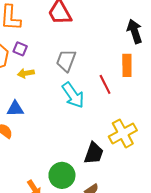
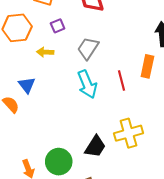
purple square: (20, 49) -> (58, 26), moved, turned 32
blue triangle: (15, 109) -> (27, 85), turned 42

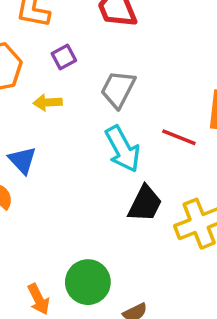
red line: (122, 81) -> (179, 137), turned -48
black trapezoid: (95, 146) -> (145, 204), moved

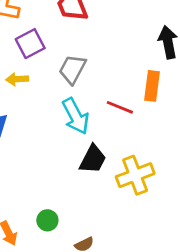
purple square: (64, 57) -> (30, 44), size x1.5
green circle: (88, 282) -> (47, 220), size x0.6

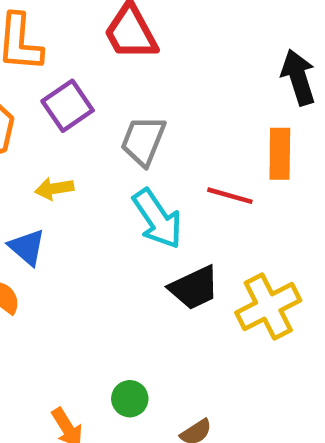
yellow arrow: (17, 79) -> (54, 189), moved
black trapezoid: (93, 159) -> (194, 288), turned 44

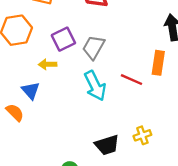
purple square: (68, 106) -> (63, 39), moved
black trapezoid: (194, 288) -> (107, 145), moved
yellow cross: (268, 307) -> (142, 135), size x0.6

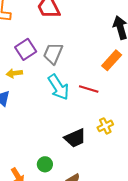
orange rectangle: (158, 63) -> (112, 60), turned 40
red line: (131, 80) -> (89, 89), moved

